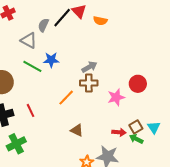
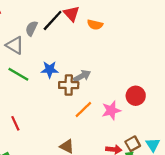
blue star: (51, 60) -> (50, 70), moved
brown cross: (89, 83) -> (69, 85), moved
orange line: (66, 98) -> (83, 109), moved

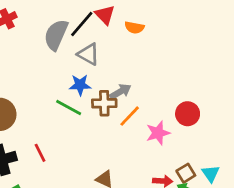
gray semicircle: (31, 28) -> (56, 35), size x1.6
gray triangle: (15, 45) -> (89, 54), moved
green line: (18, 74) -> (69, 107), moved
orange line: (83, 109) -> (130, 116), moved

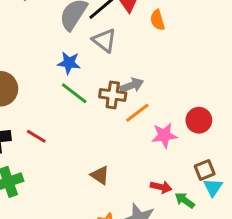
orange semicircle: (134, 27) -> (157, 20), turned 54
blue star: (80, 85) -> (69, 63), moved
red line: (40, 153) -> (36, 136), turned -42
brown square: (186, 173) -> (205, 170), moved

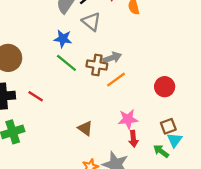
pink star: (164, 135) -> (128, 119), moved
red arrow: (161, 187) -> (133, 139), turned 70
green arrow: (185, 200) -> (161, 151), moved

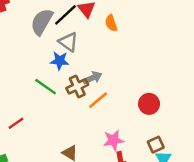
blue star: (63, 39) -> (60, 61), moved
brown cross: (97, 65) -> (77, 86), turned -30
red line: (36, 96) -> (16, 123), turned -63

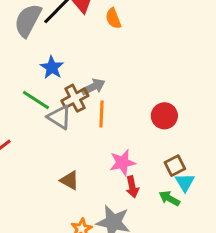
gray triangle: (68, 42) -> (59, 117), moved
blue star: (60, 61) -> (52, 68), turned 30
orange line: (98, 100) -> (101, 114), turned -45

